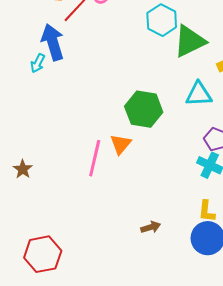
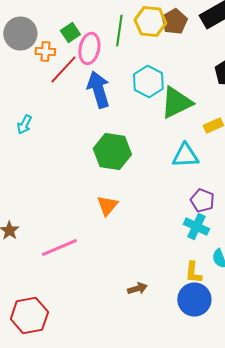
blue arrow: (53, 42) -> (98, 90), moved
green hexagon: (144, 109) -> (112, 152), moved
pink line: (95, 158) -> (59, 248), moved, turned 54

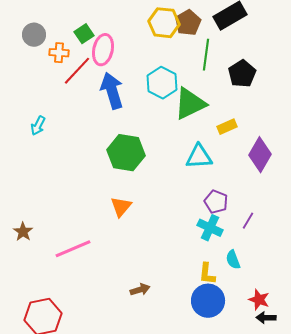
green line: (119, 30) -> (206, 55), moved
gray circle: (20, 34) -> (34, 35), size x0.7
brown arrow: (137, 288) -> (140, 290), moved

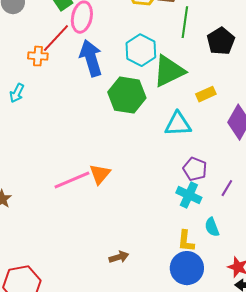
orange cross: (59, 53) -> (38, 56), moved
green hexagon: (126, 153) -> (127, 95), moved
pink line: (73, 249) -> (72, 180), moved

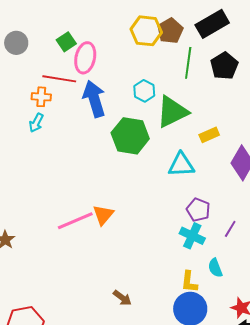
red line: (56, 38) -> (59, 79), turned 56
black pentagon: (221, 41) -> (224, 66), moved
cyan hexagon: (141, 50) -> (144, 91), size x0.7
cyan arrow: (17, 93) -> (36, 123), moved
brown arrow: (119, 257) -> (122, 298), turned 54

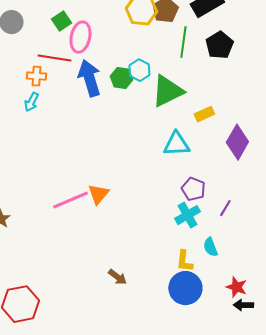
green hexagon: (130, 136) -> (121, 78), moved, size x0.6
cyan cross: (192, 236) -> (187, 215), turned 35

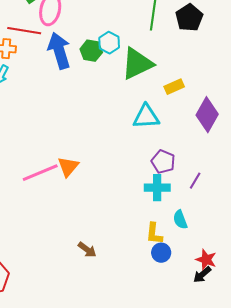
cyan cross: (187, 215) -> (157, 188), turned 30
blue circle: (185, 288) -> (161, 253), moved, size x0.6
black arrow: (243, 305) -> (202, 275), moved, turned -42

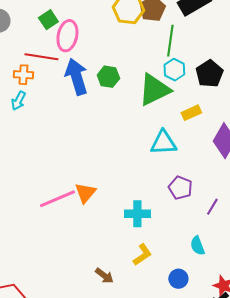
black pentagon: (189, 18) -> (209, 74), moved
cyan hexagon: (109, 43) -> (174, 70), moved
cyan cross: (157, 188) -> (137, 214), moved
yellow L-shape: (154, 234) -> (142, 255), moved, turned -130

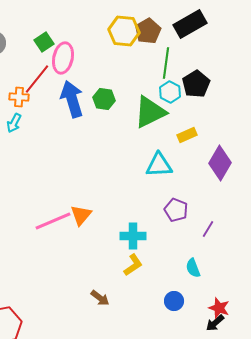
red line: (41, 57) -> (37, 79), turned -60
black pentagon: (209, 74) -> (196, 84), moved
yellow L-shape: (142, 255) -> (133, 265), moved

